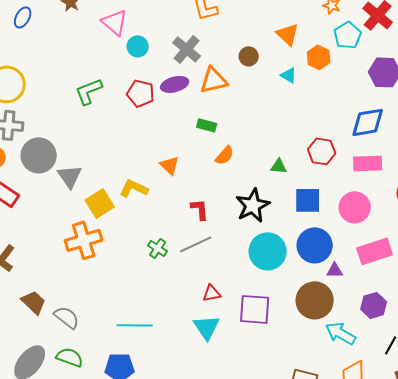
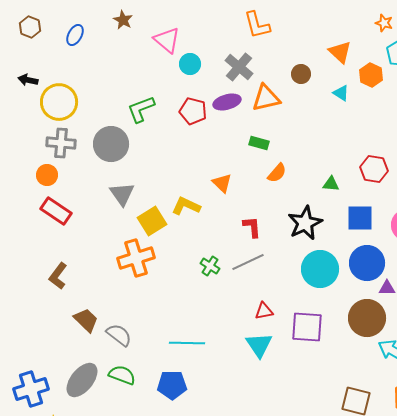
gray circle: (39, 155) -> (111, 144), moved

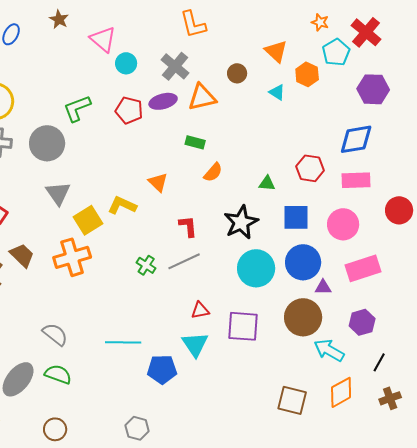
brown trapezoid: (86, 320) -> (22, 255), moved
blue pentagon: (172, 385) -> (162, 369), moved

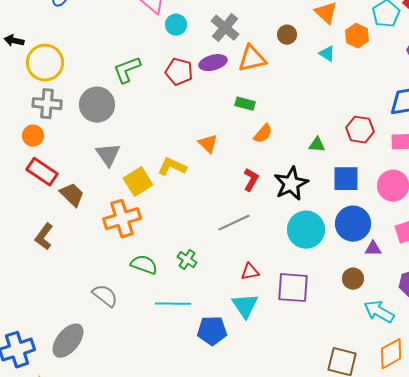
red L-shape: (188, 226) -> (251, 180), moved, turned 35
brown trapezoid: (22, 255) -> (72, 195), moved
green cross: (146, 265) -> (187, 260), moved
brown circle: (303, 317) -> (353, 279), size x0.6
green semicircle: (58, 374) -> (144, 265), moved

